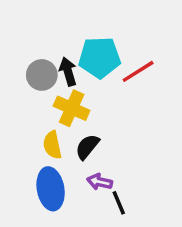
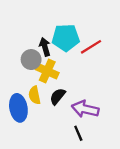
gray circle: (42, 75) -> (31, 60), moved
purple arrow: (100, 182) -> (85, 109), moved, size x1.6
blue ellipse: (51, 189) -> (18, 108), moved

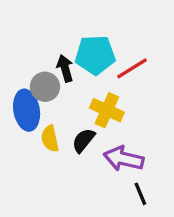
yellow cross: (47, 71) -> (107, 110), moved
blue ellipse: (18, 108) -> (27, 110), moved
black line: (78, 133) -> (140, 194), moved

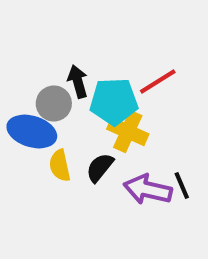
cyan pentagon: (95, 55) -> (114, 102), moved
blue ellipse: (27, 110) -> (32, 131), turned -63
black line: (140, 194) -> (182, 185), moved

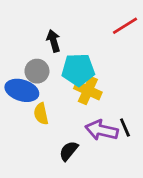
black arrow: (78, 82) -> (53, 41), moved
red line: (158, 82) -> (125, 26), moved
black semicircle: (100, 167) -> (69, 151), moved

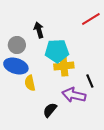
gray circle: (37, 71) -> (17, 45), moved
yellow cross: (88, 90) -> (64, 66), turned -30
black line: (125, 128) -> (90, 81), moved

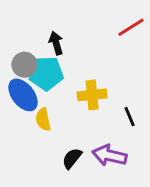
cyan pentagon: (57, 51) -> (46, 73), moved
blue ellipse: (16, 66) -> (23, 95), turned 35
purple arrow: (74, 95) -> (109, 155), moved

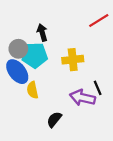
yellow cross: (92, 95) -> (73, 60), moved
purple arrow: (109, 155) -> (82, 98), moved

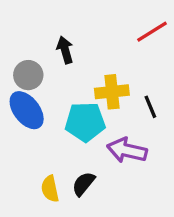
cyan pentagon: (35, 55) -> (85, 122), moved
black line: (98, 88) -> (150, 107), moved
yellow semicircle: (32, 90) -> (50, 189), moved

